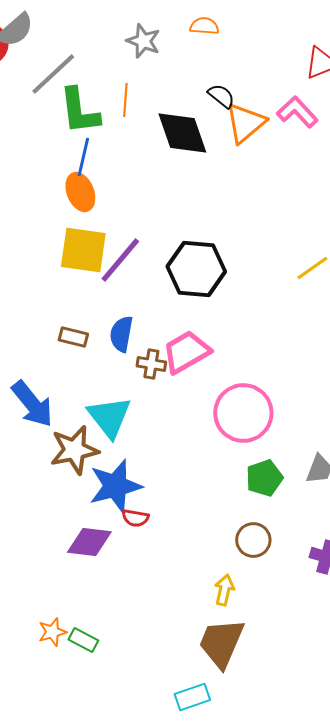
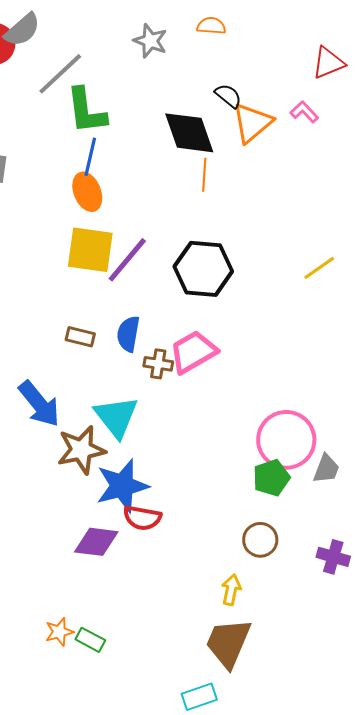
orange line: (125, 100) -> (204, 175), moved
pink L-shape: (297, 112) -> (304, 112), size x0.7
pink circle: (243, 413) -> (286, 440), moved
red semicircle: (135, 518) -> (142, 518), size x1.4

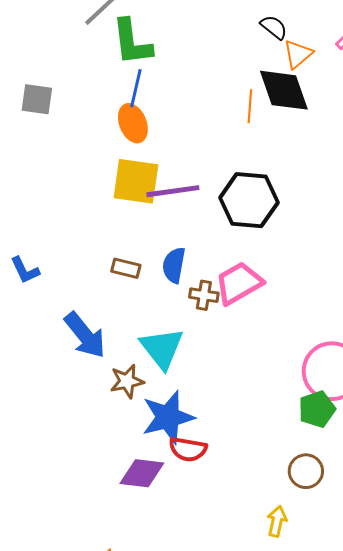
orange triangle: (252, 123) -> (298, 54), size x0.7
black diamond: (189, 133) -> (284, 90), moved
purple line: (127, 260) -> (173, 191), turned 42
brown star: (81, 450) -> (127, 381), size x0.7

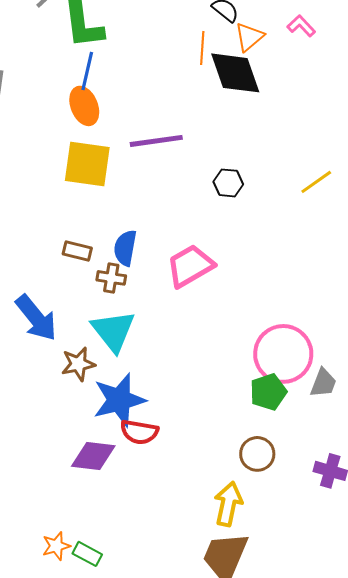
orange line: (250, 106) -> (202, 48), moved
purple line: (173, 191) -> (156, 141), moved
black hexagon: (249, 200) -> (228, 183), moved, size x0.5
brown cross: (204, 295) -> (111, 278), moved
yellow arrow: (277, 521) -> (228, 504), size x1.4

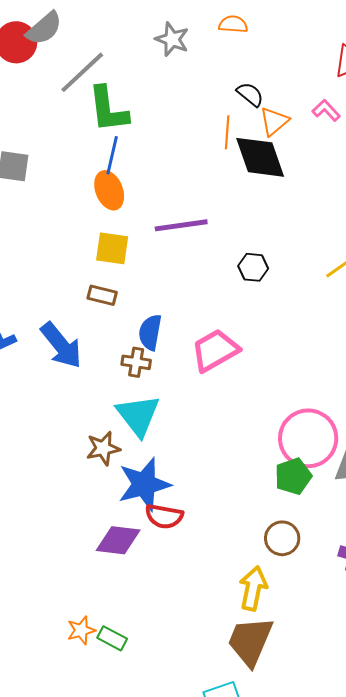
yellow square: (87, 164) -> (112, 248), size x0.7
brown rectangle: (77, 251) -> (102, 295), moved
blue arrow: (36, 318) -> (61, 345), moved

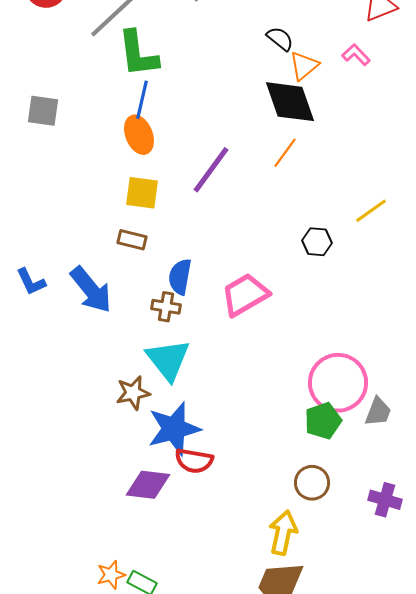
orange line: (227, 132) -> (285, 153), moved, turned 32
purple line: (181, 225) -> (211, 170), turned -46
black hexagon: (253, 267) -> (317, 242), moved

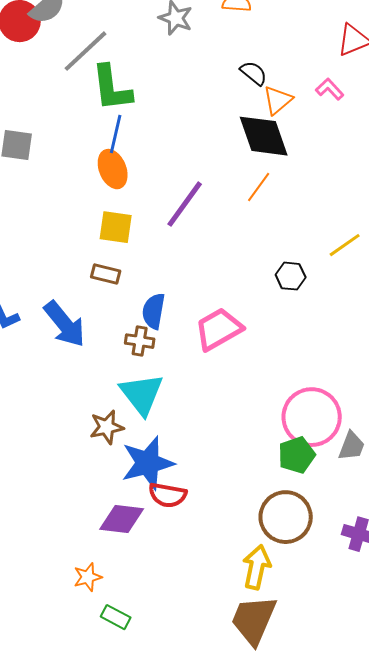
brown circle: (312, 483) -> (286, 517), size x1.5
orange star: (111, 575) -> (88, 577), moved

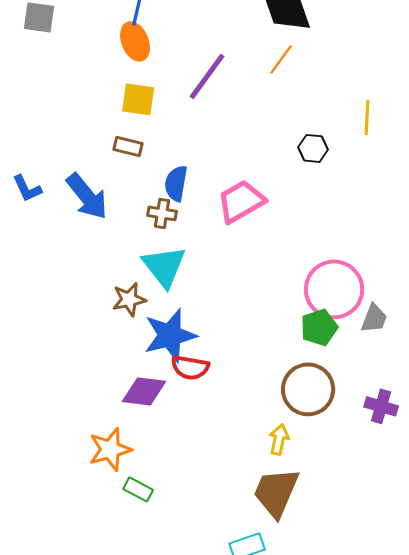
yellow line: (345, 245) -> (367, 117), turned -52
yellow arrow: (257, 567) -> (279, 439), size x0.7
orange star: (88, 577) -> (110, 449), size x1.5

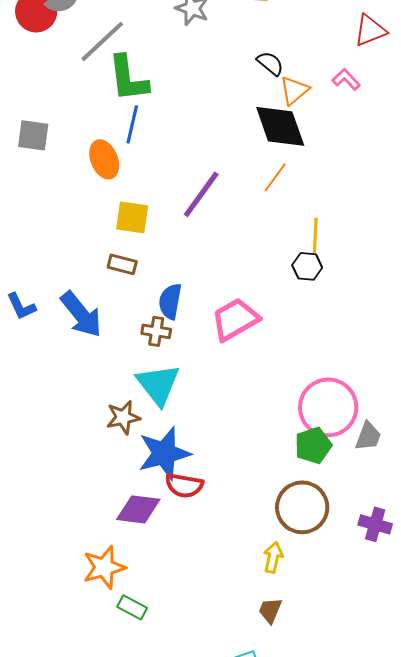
orange ellipse: (135, 41) -> (104, 159), moved
yellow line: (367, 117) -> (315, 235), moved
brown trapezoid: (276, 492) -> (270, 610), size x0.5

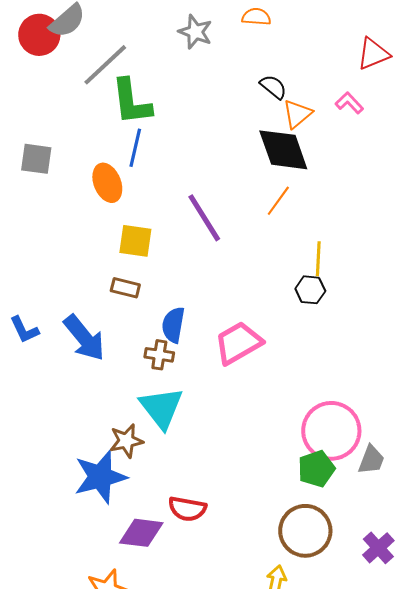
purple line: (201, 194) -> (204, 218), turned -68
blue star: (164, 453) -> (100, 477), moved
purple cross: (375, 524) -> (378, 548), turned 32

